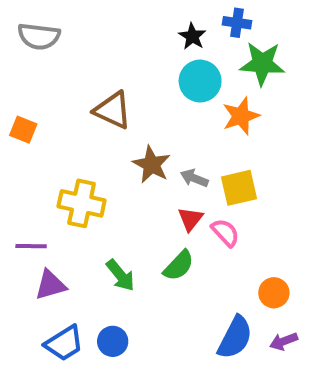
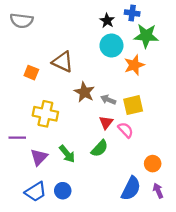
orange square: (23, 130) -> (31, 73), moved
purple triangle: (50, 285) -> (39, 157), moved, turned -30
purple arrow: (284, 341) -> (158, 191), turned 88

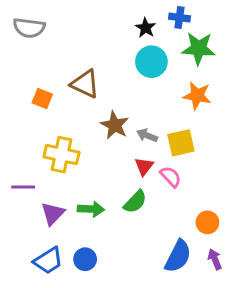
orange star: (134, 65) -> (197, 96), moved, turned 30
green arrow: (67, 154) -> (91, 209), turned -48

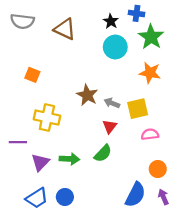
green star: (199, 48) -> (151, 37), turned 30
brown triangle: (85, 84) -> (65, 29), moved
pink semicircle: (171, 177) -> (150, 134), moved, turned -54

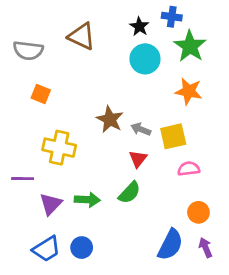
gray semicircle: (22, 21) -> (28, 50), moved

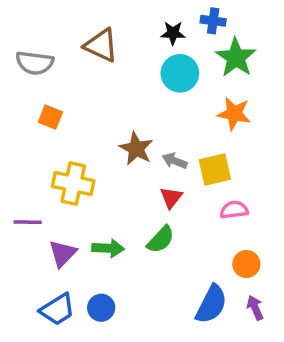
black star: (139, 27) -> (173, 33), turned -30

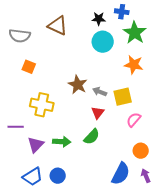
pink semicircle: (234, 210) -> (134, 120), turned -42

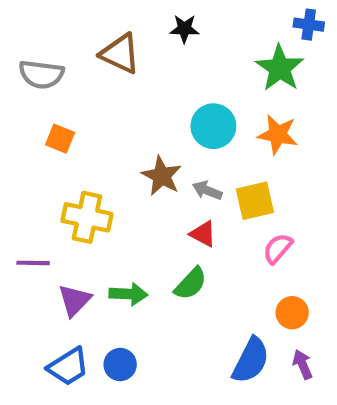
blue cross: (122, 12) -> (309, 25), moved
black star: (99, 19) -> (184, 29), moved
cyan circle: (103, 42) -> (213, 126), moved
red triangle: (98, 113) -> (203, 234), turned -40

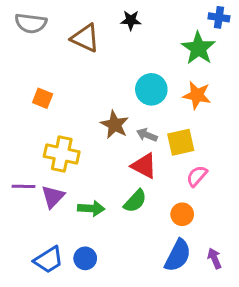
gray semicircle: (41, 74) -> (31, 23), moved
red triangle: (203, 234) -> (144, 166), size x1.4
purple triangle: (75, 300) -> (53, 197), moved
orange circle: (292, 313) -> (182, 214), moved

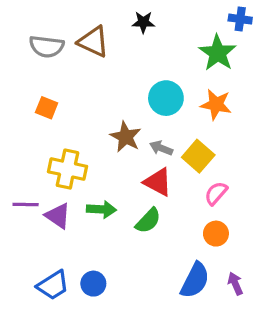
gray semicircle: (31, 23) -> (47, 46), moved
yellow square: (181, 142) -> (198, 156), turned -36
purple triangle: (53, 197) -> (58, 216), turned -40
green arrow: (91, 208) -> (101, 209), moved
orange circle: (182, 214) -> (216, 234), moved

